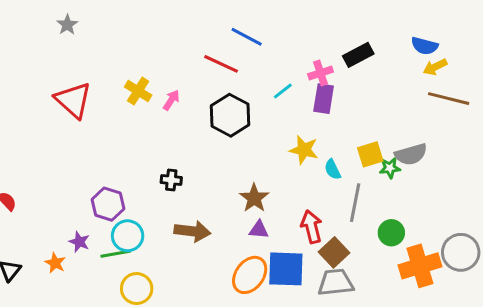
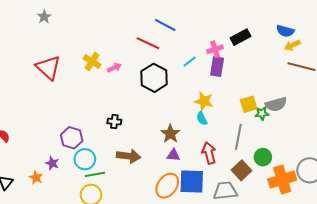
pink arrow: (171, 100) -> (114, 68), turned 32
cyan semicircle: (333, 169) -> (202, 118), moved
brown square: (334, 252) -> (242, 170), moved
green line: (115, 254) -> (95, 174), moved

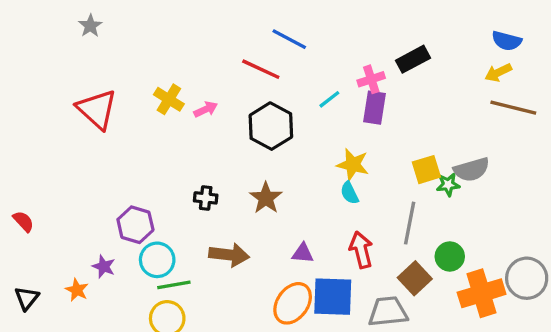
blue semicircle: (285, 31) -> (507, 41), moved
brown star: (170, 134) -> (266, 198), moved

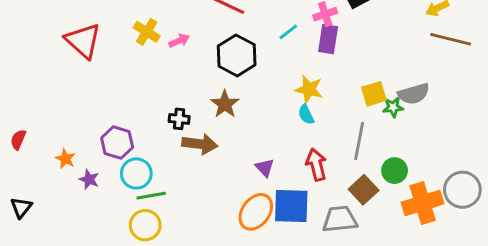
brown star: (266, 198) -> (225, 104), moved
red semicircle: (23, 221) -> (18, 140), turned -114
purple triangle: (303, 253) -> (265, 168), turned 42
brown arrow: (229, 255) -> (200, 144), moved
orange star: (77, 290) -> (65, 159), moved

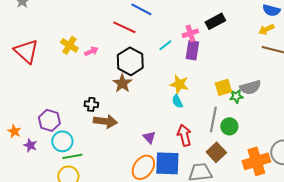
brown star: (225, 104) -> (122, 83), moved
green circle: (395, 171) -> (229, 126), moved

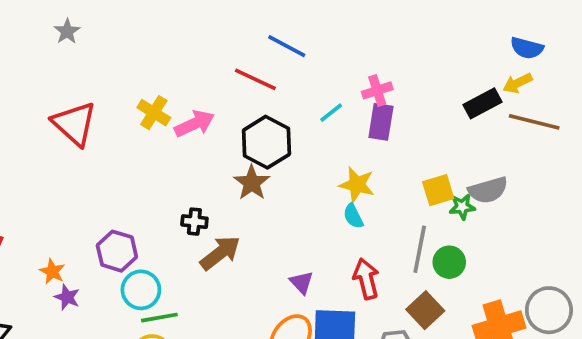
black rectangle: (215, 21) -> (482, 103), moved
pink arrow: (91, 51) -> (194, 124), size x1.5
brown arrow: (105, 121) -> (220, 253), turned -45
purple star: (30, 145) -> (67, 297), moved

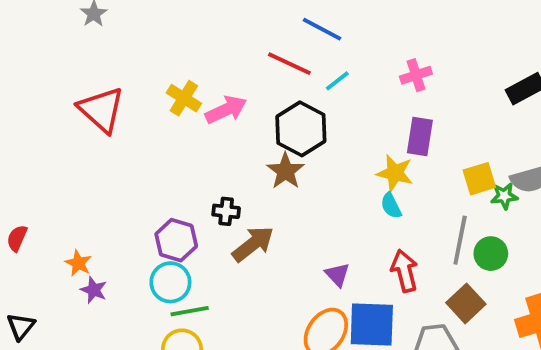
cyan line: (331, 113) -> (337, 81), moved
purple rectangle: (381, 122) -> (420, 137), moved
purple hexagon: (117, 251) -> (176, 240), moved

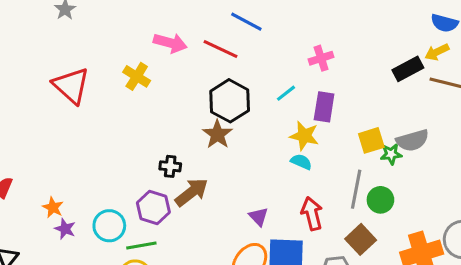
cyan line: (337, 81) -> (286, 93), moved
pink arrow: (226, 110) -> (170, 43), moved, turned 40
cyan semicircle: (391, 206) -> (301, 162), turned 140
purple hexagon: (176, 240) -> (153, 207), moved
cyan circle: (170, 282) -> (109, 226), moved

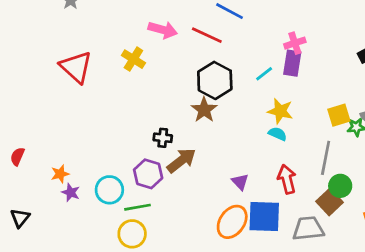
purple rectangle: (324, 107) -> (292, 63), moved
green circle: (380, 200) -> (340, 186), moved
orange star: (53, 207) -> (60, 174), turned 30

